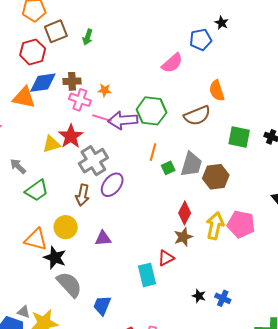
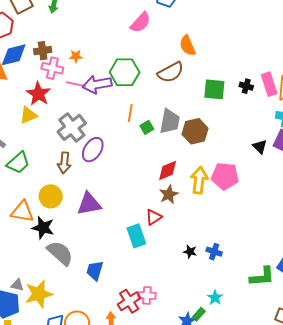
red star: (71, 136) -> (38, 94), moved
red diamond: (185, 213) -> (168, 170), turned 45
purple triangle: (103, 238) -> (89, 204), size x1.5

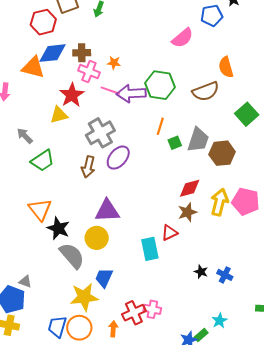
green square: (214, 89) -> (247, 114), turned 35
yellow circle: (51, 196) -> (97, 238), moved
orange triangle: (22, 212) -> (40, 210), turned 35
yellow star: (39, 294) -> (84, 297), moved

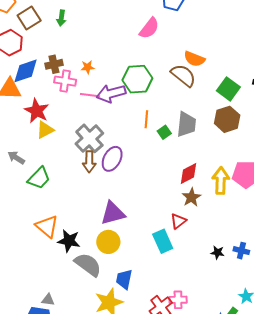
orange semicircle: (226, 67) -> (194, 59), moved, turned -40
brown semicircle: (206, 91) -> (183, 75), turned -108
red star: (72, 95) -> (37, 111), moved
brown hexagon: (222, 153) -> (227, 119), moved
brown arrow: (88, 167) -> (89, 162), moved

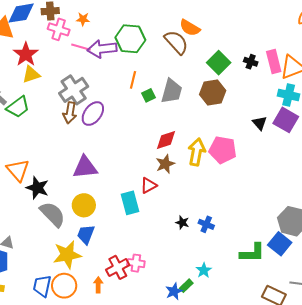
green trapezoid: (39, 178) -> (18, 107), moved
yellow circle: (108, 242) -> (84, 205), moved

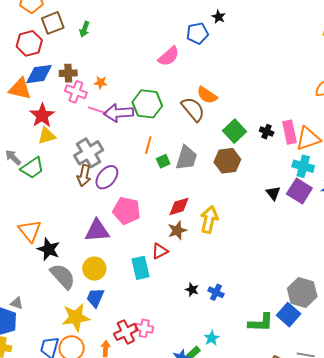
pink pentagon: (223, 150) -> (127, 211), moved

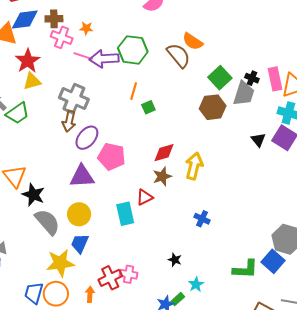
gray cross: (89, 153) -> (74, 99), turned -36
gray trapezoid: (186, 158) -> (244, 94), moved
purple ellipse: (107, 177) -> (87, 138), moved
black star: (192, 290) -> (175, 260), moved
blue cross: (216, 292) -> (202, 219), moved

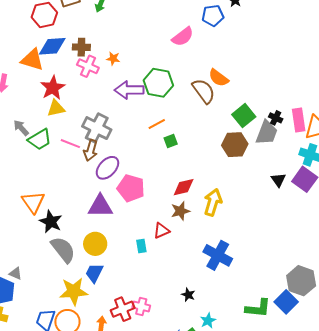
pink line: (83, 56) -> (70, 144), moved
orange line: (134, 91) -> (157, 124), turned 42
cyan rectangle: (125, 214) -> (141, 246), size x0.6
blue cross: (202, 219) -> (218, 255), size x1.8

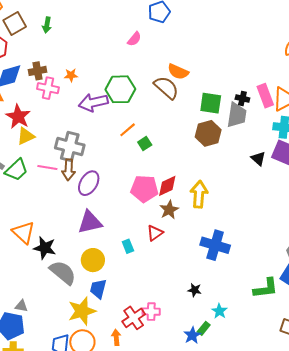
pink semicircle: (183, 37) -> (134, 39), size x0.7
green square: (244, 116) -> (211, 103), turned -30
pink pentagon: (131, 188) -> (144, 189), moved
cyan rectangle: (141, 246) -> (128, 246), moved

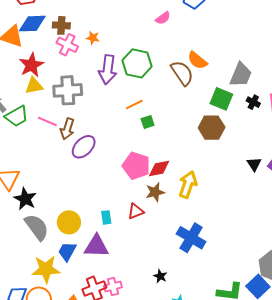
purple arrow: (93, 103) -> (108, 70), turned -84
gray trapezoid: (237, 115) -> (241, 75), moved
gray cross: (70, 147) -> (68, 90), moved, turned -32
purple triangle: (90, 222) -> (96, 246), moved
pink cross: (151, 312) -> (113, 287), turned -30

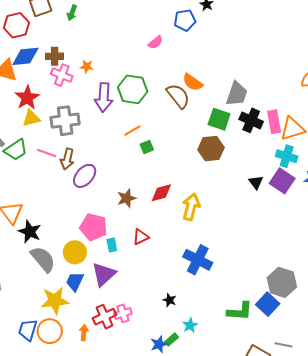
black cross: (253, 102) -> (251, 120), size x1.6
pink pentagon: (136, 166) -> (93, 227), moved
brown star: (155, 192) -> (127, 198), moved
purple triangle: (96, 246) -> (104, 274), turned -40

